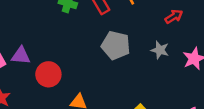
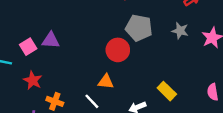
red circle: (48, 74) -> (118, 50), moved

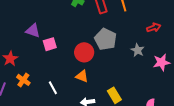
pink square: (28, 47) -> (50, 44), moved
orange triangle: (106, 82) -> (82, 76), moved

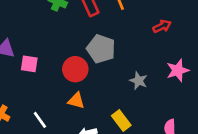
pink square: (50, 44) -> (29, 64), turned 32
gray star: (138, 50) -> (139, 81), moved

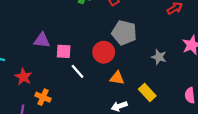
orange triangle: (76, 101) -> (117, 78), moved
white line: (40, 120) -> (77, 71), moved

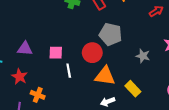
purple triangle: (42, 40) -> (25, 49), moved
white line: (77, 71) -> (69, 71), turned 32
orange triangle: (117, 78) -> (105, 76), size x1.5

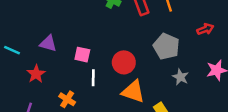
gray pentagon: (111, 34) -> (166, 46), moved
orange cross: (38, 95) -> (67, 99), moved

